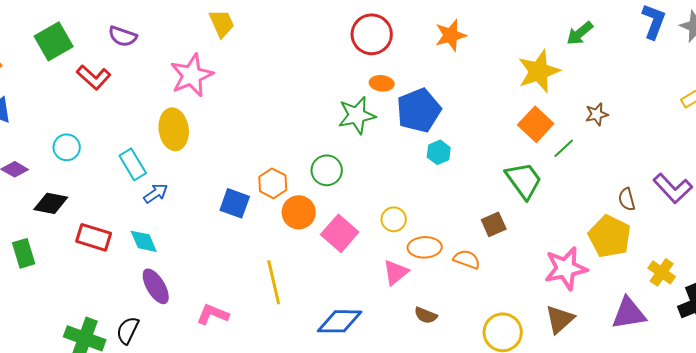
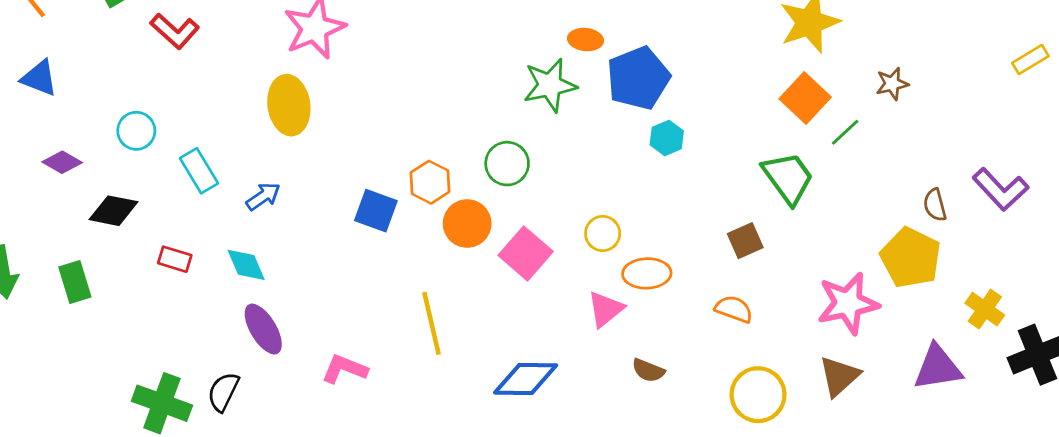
cyan rectangle: (133, 164) -> (199, 171), moved
red rectangle: (94, 237) -> (175, 259), size x0.7
orange semicircle: (467, 259) -> (734, 309), moved

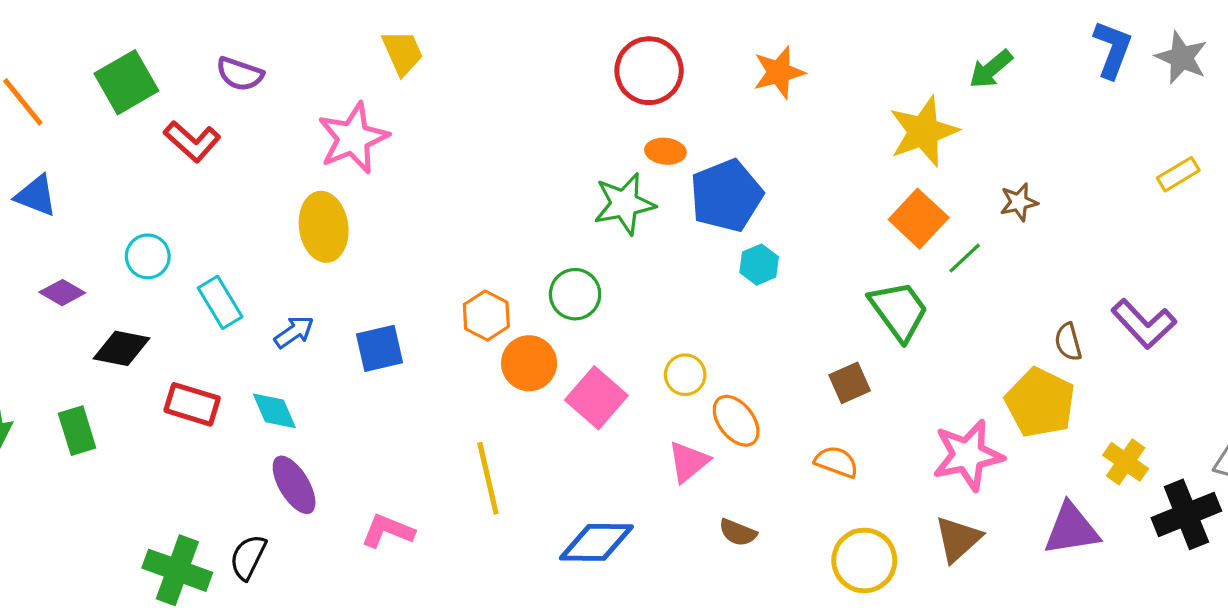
blue square: (376, 211) -> (379, 348), moved, turned -33
red rectangle: (175, 259) -> (192, 404), size x1.4
orange ellipse: (647, 273) -> (736, 421), turned 54

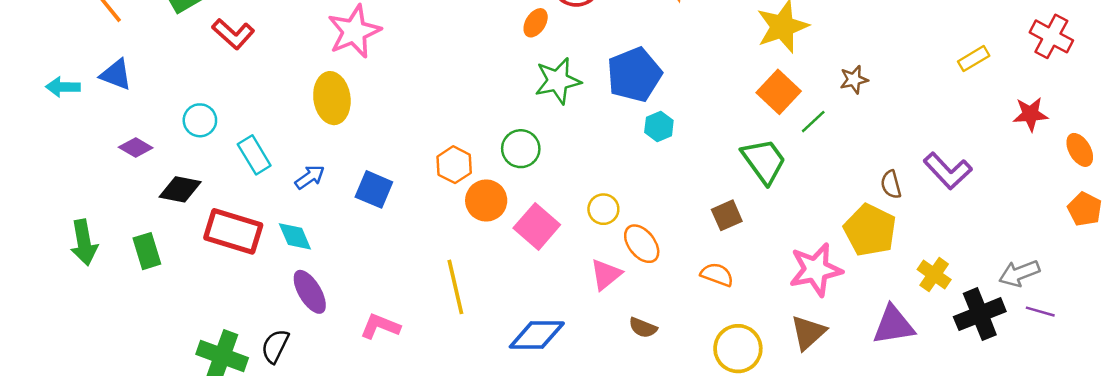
orange ellipse: (665, 151) -> (536, 23), moved, turned -64
blue square: (379, 348) -> (374, 189), turned 36
red rectangle: (192, 404) -> (233, 231), size x1.4

